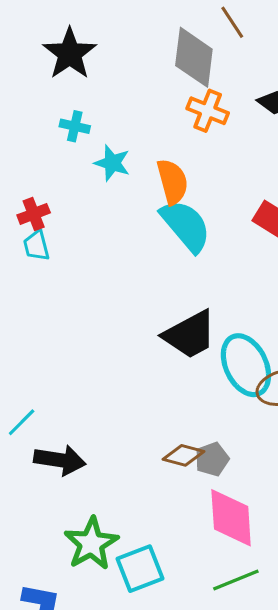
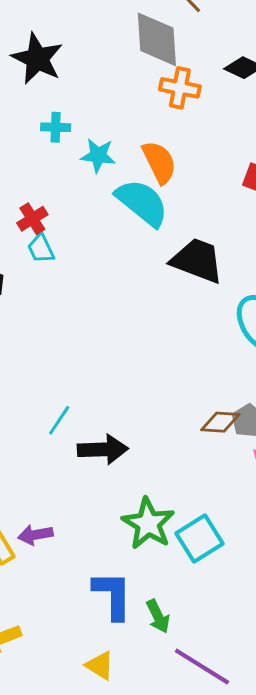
cyan semicircle: (186, 226) -> (142, 203), moved
black trapezoid: (190, 335) -> (197, 261), moved, turned -120

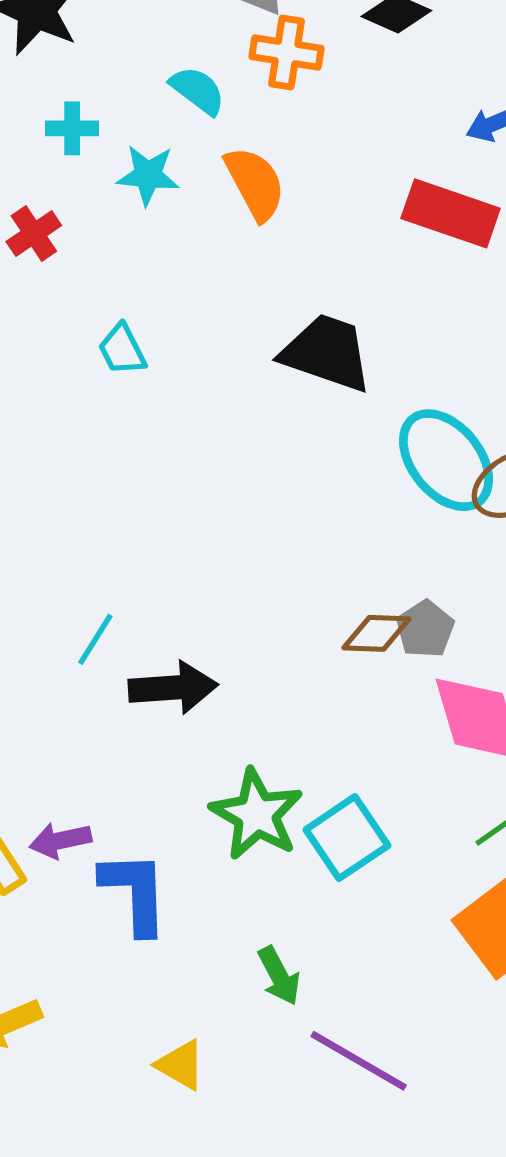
cyan semicircle: (142, 203) -> (198, 90), moved, size x0.6
red cross: (32, 219) -> (34, 234), moved
cyan trapezoid: (41, 249) -> (122, 349), moved
blue L-shape: (113, 595) -> (135, 892), moved

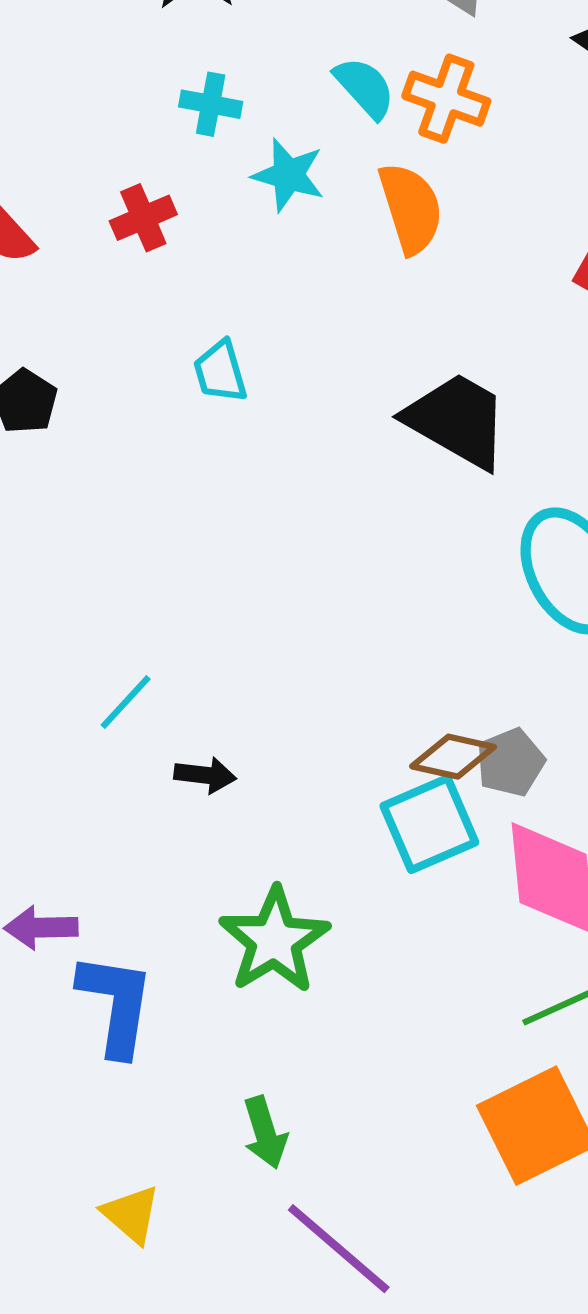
orange cross: (287, 52) -> (446, 99), moved
black arrow: (173, 688) -> (205, 775), size x0.6
cyan square: (347, 838) -> (429, 824), moved

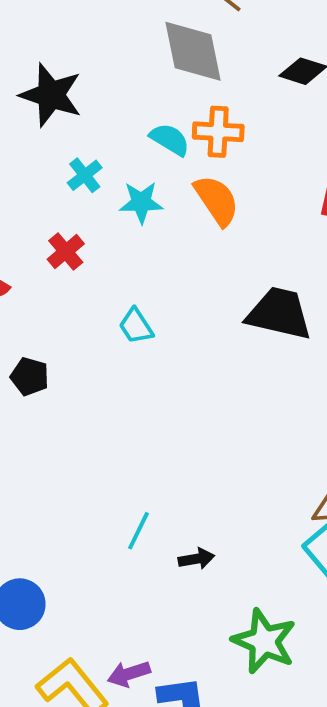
cyan cross: (211, 104) -> (85, 175), turned -32

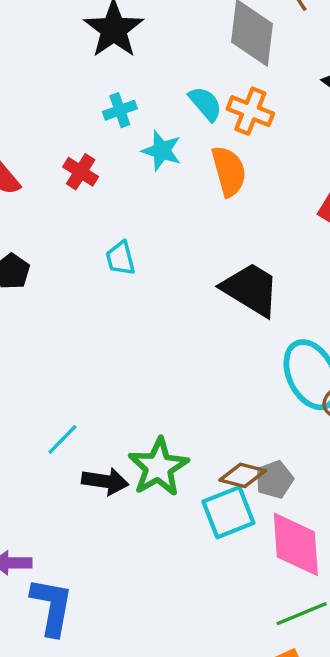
red cross: (66, 252) -> (81, 172), turned -36
black arrow: (196, 559) -> (105, 481), size x1.4
green star: (264, 641) -> (158, 467), moved

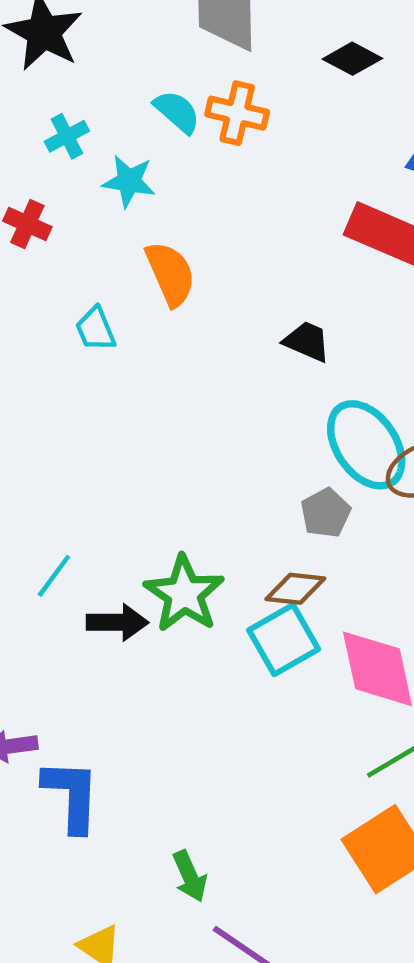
orange semicircle: (229, 171) -> (170, 274), moved
black trapezoid: (251, 289) -> (307, 341), moved, size x0.6
gray pentagon: (274, 480) -> (326, 513), moved

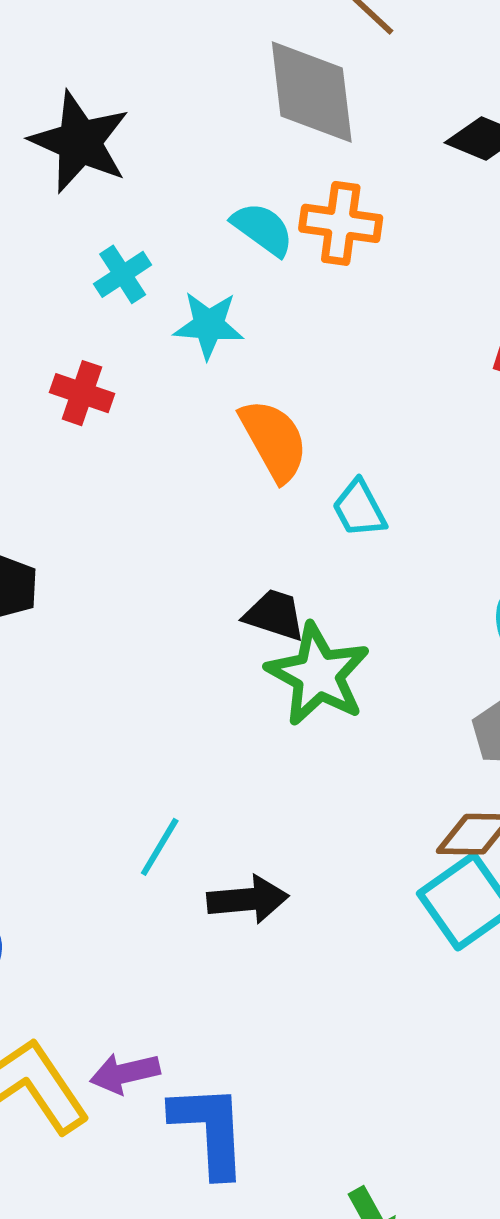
cyan trapezoid: (96, 329) -> (359, 509), moved
black trapezoid: (307, 341) -> (275, 615), moved
green star: (184, 594) -> (318, 675), moved

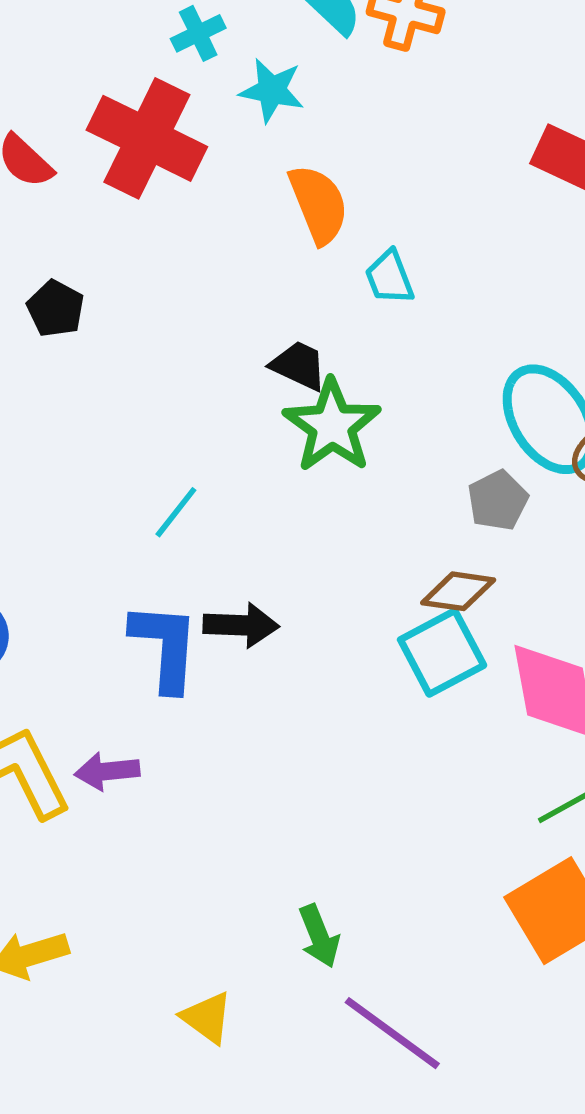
red cross: (82, 393) -> (147, 138), size x2.0
cyan line: (160, 847) -> (176, 512), moved
blue L-shape: (209, 1130) -> (165, 647), moved

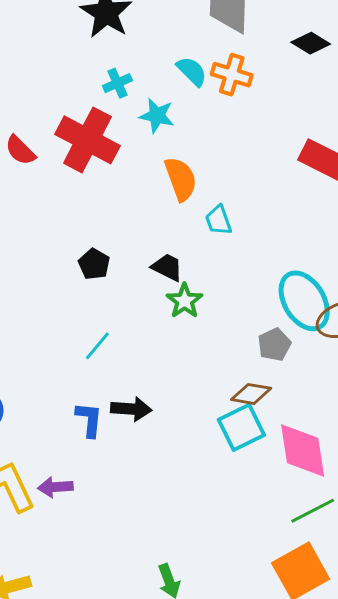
black pentagon: (56, 309) -> (94, 264), moved
green star: (332, 426) -> (185, 301), size x0.7
blue L-shape: (165, 647) -> (89, 420), size x0.7

